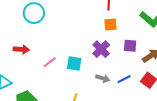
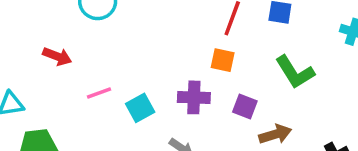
purple cross: (101, 49) -> (194, 97), turned 30
cyan square: (74, 63) -> (140, 108), turned 35

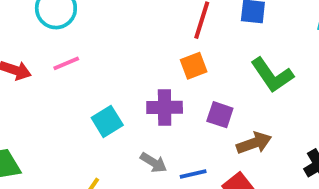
orange square: (223, 60) -> (194, 66), turned -30
pink line: (99, 93) -> (66, 63), moved

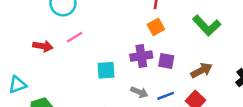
purple square: (220, 115) -> (166, 61), moved
cyan square: (107, 121) -> (106, 70), turned 36

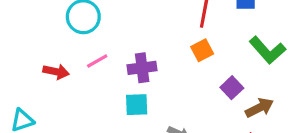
purple cross: (141, 56) -> (142, 68), moved
purple square: (166, 61) -> (232, 88), moved, turned 35

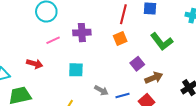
purple cross: (142, 68) -> (82, 33), moved
red arrow: (56, 72) -> (35, 64), moved

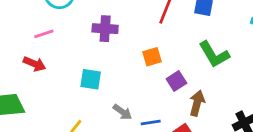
orange square: (120, 38) -> (152, 57), moved
pink line: (53, 40) -> (44, 34), moved
brown arrow: (154, 78) -> (197, 103), turned -60

